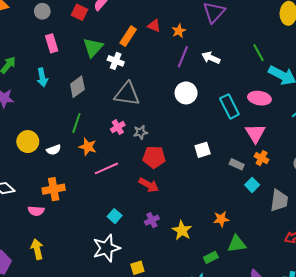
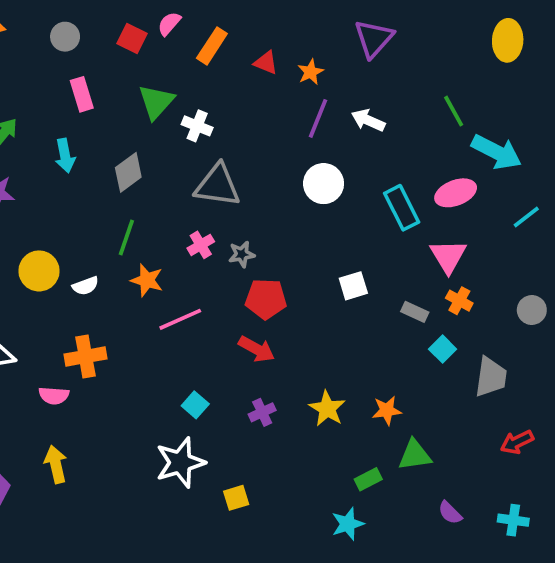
orange rectangle: (128, 36) -> (212, 46), moved
pink ellipse: (259, 98) -> (456, 193), turned -30
yellow star: (182, 230) -> (327, 409), moved

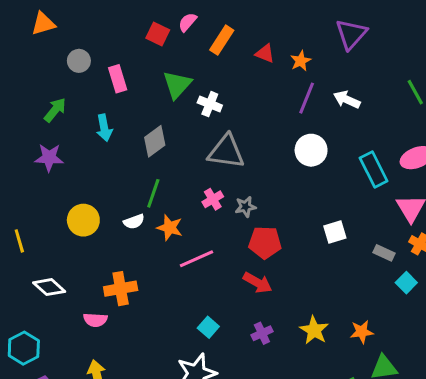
gray circle: (65, 37) -> (79, 61), moved
white semicircle: (85, 286) -> (134, 222), moved

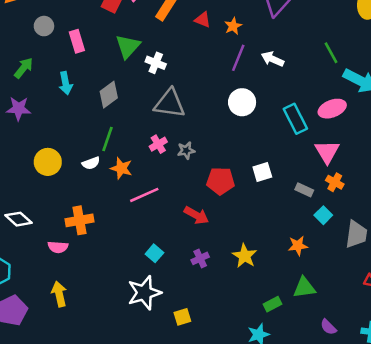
red pentagon: (265, 242) -> (220, 181), moved
orange star: (362, 332) -> (298, 246), moved

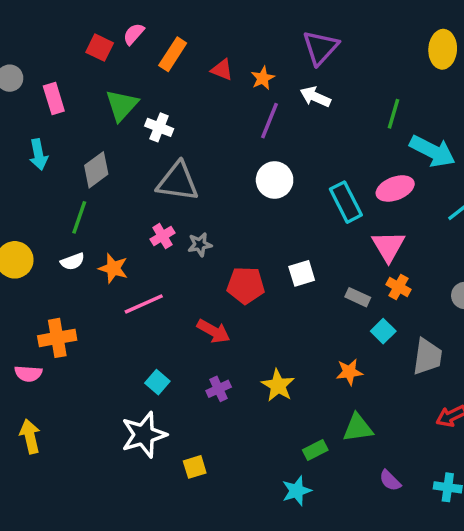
green line: (331, 53) -> (393, 114), turned 45
white arrow: (273, 59) -> (315, 97), moved
green line: (107, 139) -> (79, 217), moved

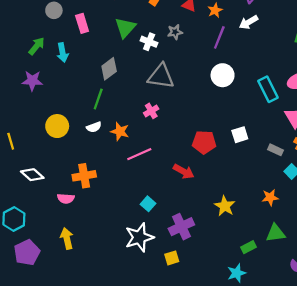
white arrow: (315, 97) -> (248, 22), turned -54
cyan arrow: (39, 155) -> (63, 53), moved
gray star: (200, 245) -> (175, 32), moved
purple cross: (219, 389) -> (181, 227), moved, size x1.6

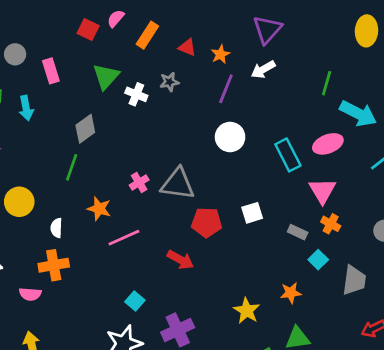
gray triangle: (161, 76) -> (178, 184), moved
white semicircle: (94, 127) -> (56, 228), moved, turned 112
yellow star: (225, 206) -> (247, 311), moved

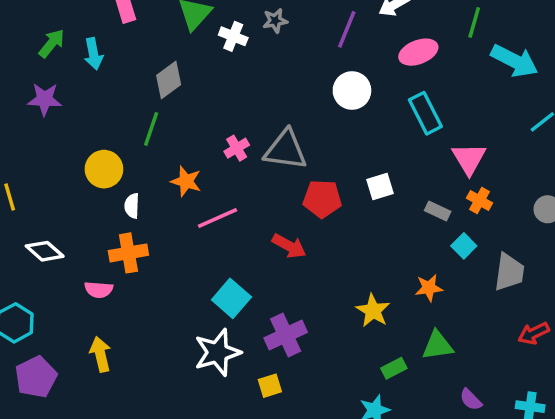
pink ellipse: (328, 144) -> (418, 52), moved
yellow circle: (19, 202) -> (104, 169), moved
cyan square: (135, 301) -> (231, 298), size x1.5

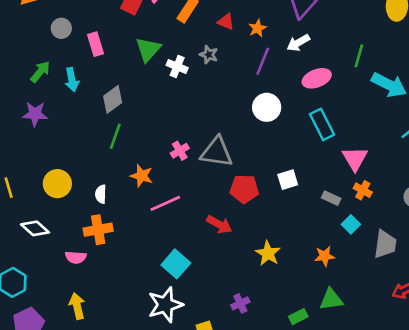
gray star: (275, 21) -> (209, 55), turned 30
gray diamond: (169, 80) -> (113, 99), moved
yellow circle: (104, 169) -> (57, 184), moved
yellow star: (373, 311) -> (268, 253), moved
purple cross: (286, 335) -> (240, 303), moved, size x0.6

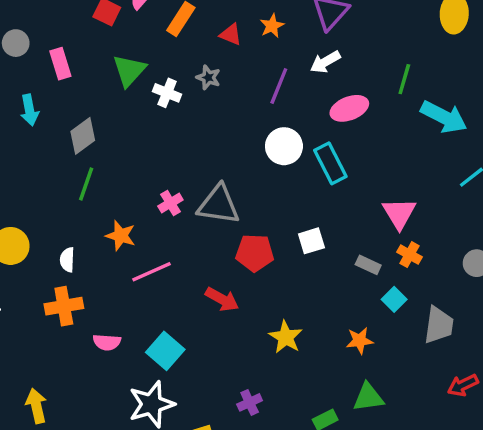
orange star: (257, 28) -> (272, 26), moved
cyan rectangle: (322, 124) -> (330, 163), moved
pink semicircle: (76, 257) -> (107, 342), moved

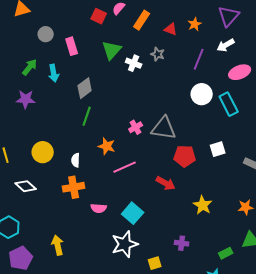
purple cross: (250, 402) -> (182, 243), turned 32

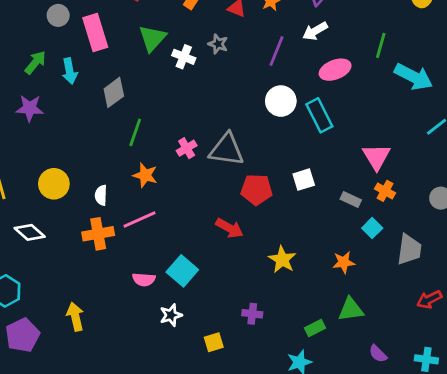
pink rectangle: (72, 46) -> (95, 33), size x1.4
green line: (87, 116) -> (135, 132), moved
pink line: (125, 167) -> (140, 220), moved
pink semicircle: (99, 208) -> (144, 279), moved
white star: (125, 244) -> (171, 315), size x0.6

